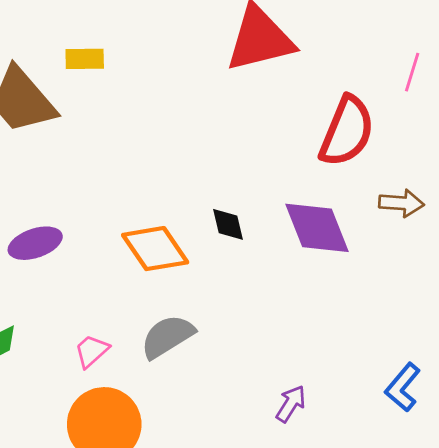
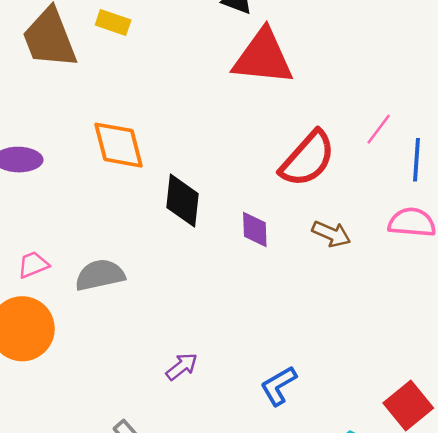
black diamond: (228, 224) -> (182, 201), size x1.6
purple diamond: (317, 228) -> (255, 230), size x0.6
orange diamond: (155, 249) -> (119, 145), moved

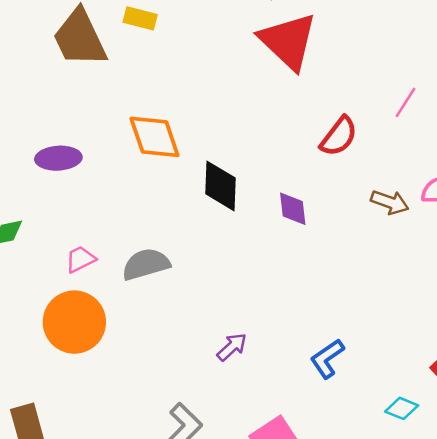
red triangle: (263, 57) -> (288, 41), turned 42
red semicircle: (308, 159) -> (339, 136), size x0.7
brown arrow: (331, 234) -> (390, 202), moved

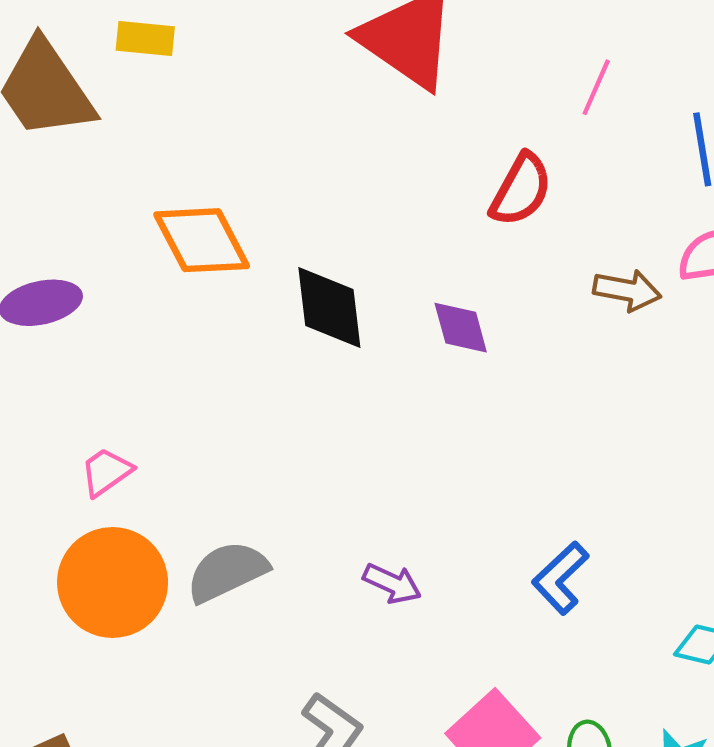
pink line: (406, 102) -> (596, 87), moved
gray semicircle: (146, 264) -> (227, 572), moved
purple arrow: (232, 347) -> (392, 583), turned 76

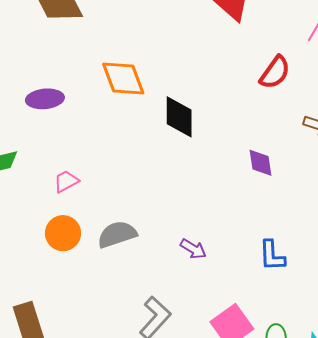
purple diamond: (461, 328) -> (261, 163), moved
blue L-shape: (560, 578) -> (272, 256), turned -56
orange circle: (113, 582) -> (63, 233), size x0.7

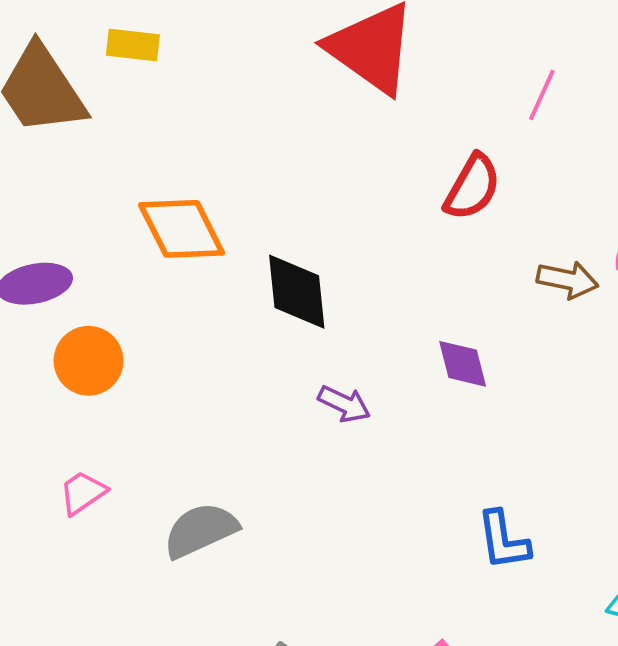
pink trapezoid: (66, 181) -> (83, 493), moved
orange circle: (63, 233) -> (89, 361), moved
purple arrow: (193, 249) -> (344, 404), moved

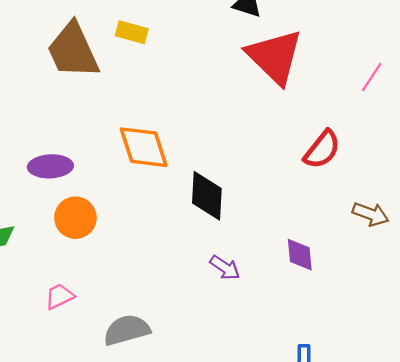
pink line: (542, 95) -> (372, 77), moved

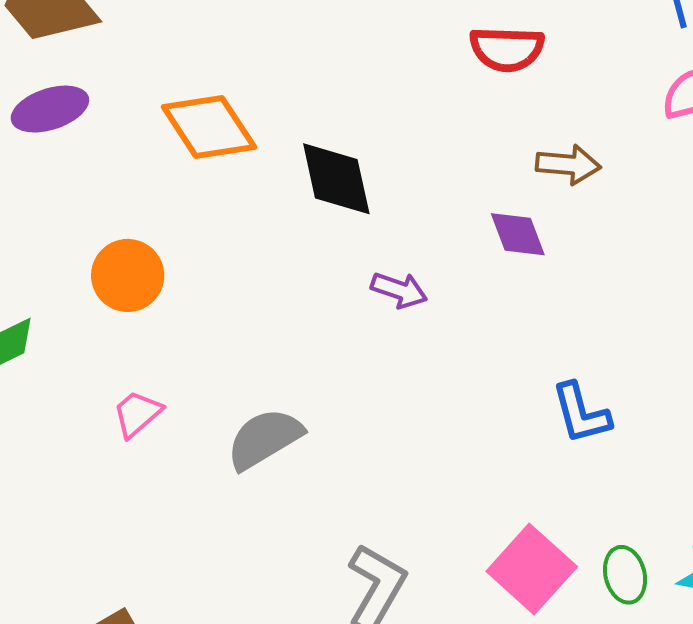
red semicircle: (322, 150) -> (507, 49), turned 69
purple ellipse: (50, 166) -> (50, 109), moved
brown arrow: (371, 214) -> (568, 165), moved

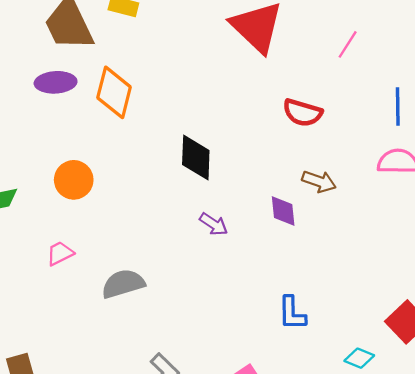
orange diamond: (209, 127) -> (114, 92), moved, turned 33

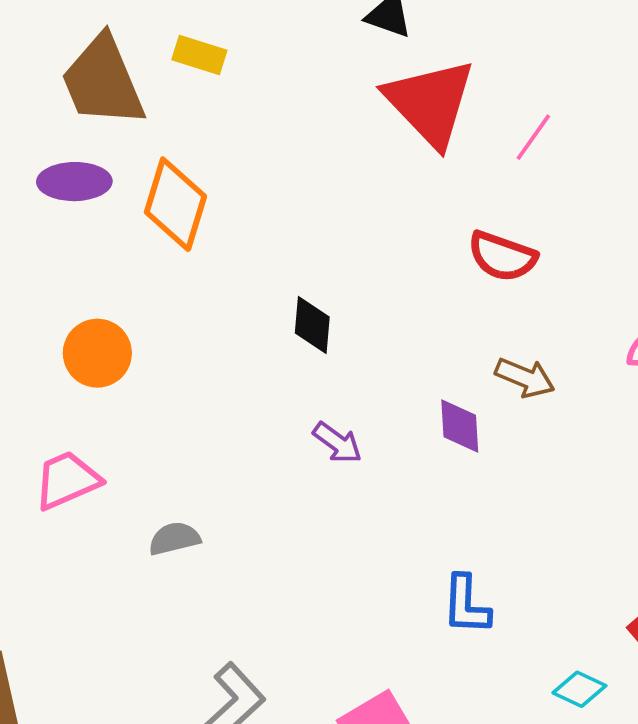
pink line: (348, 44) -> (533, 137), moved
black diamond: (196, 157) -> (312, 325), size x0.7
pink trapezoid: (60, 253) -> (67, 480), size x1.4
gray semicircle: (123, 284) -> (174, 539), size x0.7

